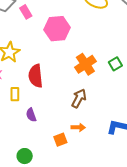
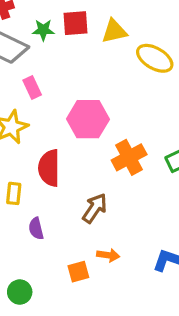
pink rectangle: (26, 12) -> (32, 88), moved
pink hexagon: (57, 29) -> (88, 119), moved
brown arrow: (79, 98) -> (95, 208), moved

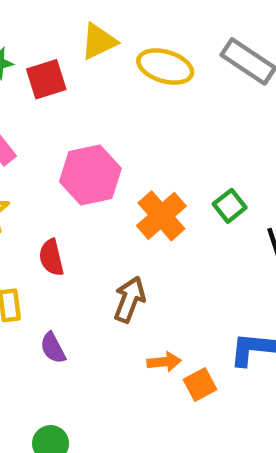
red square: (75, 23) -> (46, 79), moved
red semicircle: (49, 168) -> (51, 257), size x0.7
orange square: (78, 272) -> (200, 385), moved

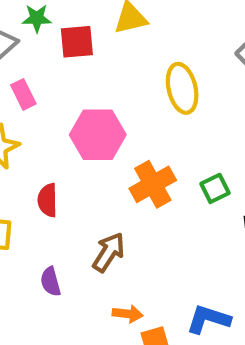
yellow ellipse: (165, 67) -> (182, 88), moved, turned 48
purple semicircle: (53, 348) -> (51, 282), moved

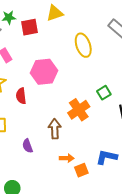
orange cross: (153, 184) -> (79, 110), moved
red semicircle: (48, 200) -> (21, 96), moved
brown arrow: (109, 252) -> (55, 129), turned -30

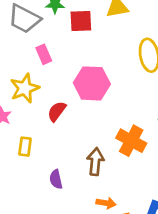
red semicircle: (21, 96) -> (57, 111), turned 35
orange cross: (79, 110) -> (131, 141), turned -35

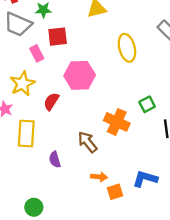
red square: (81, 21) -> (58, 37), moved
yellow rectangle: (25, 147) -> (26, 134), size x1.6
brown arrow: (95, 162) -> (87, 142), turned -40

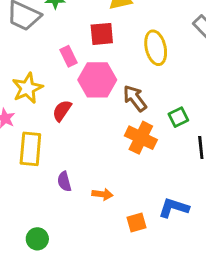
red square: (58, 37) -> (102, 34), moved
pink rectangle: (37, 53) -> (69, 56), moved
brown arrow: (87, 142) -> (135, 98), moved
orange arrow: (99, 177) -> (102, 194), moved

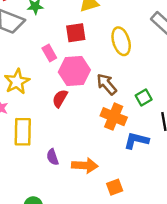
red semicircle: (62, 111) -> (60, 98), moved
orange arrow: (102, 194) -> (85, 165), size x1.5
blue L-shape: (174, 208) -> (136, 141), moved

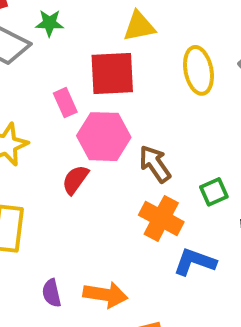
red square: (76, 33) -> (112, 73), size x1.4
yellow ellipse: (121, 41) -> (198, 70), moved
purple semicircle: (53, 157) -> (52, 293), moved

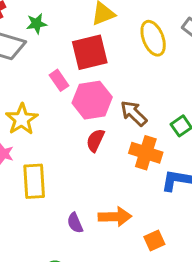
red semicircle: (75, 180) -> (95, 140), moved

